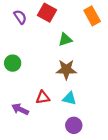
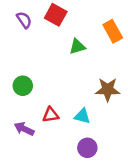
orange rectangle: (92, 16) -> (113, 31), moved
green circle: (13, 63) -> (23, 86), moved
brown star: (66, 70) -> (108, 90), moved

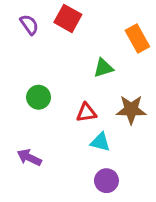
green triangle: (77, 46) -> (103, 68), moved
green circle: (23, 86) -> (39, 97), moved
red triangle: (51, 115) -> (86, 113), moved

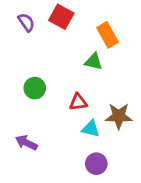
orange rectangle: (137, 39) -> (108, 35), moved
green triangle: (103, 68) -> (94, 61), turned 30
brown star: (131, 110) -> (119, 116), moved

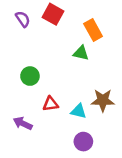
red triangle: (78, 102) -> (51, 104), moved

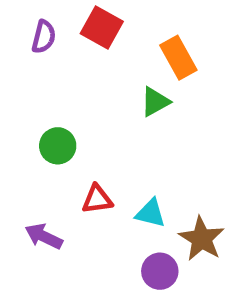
purple semicircle: (23, 19) -> (44, 37), turned 49
green triangle: (81, 53) -> (155, 102), turned -42
brown star: (103, 100) -> (202, 239), moved, turned 30

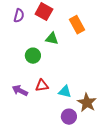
green triangle: (155, 102) -> (52, 39), moved, turned 40
green circle: (58, 146) -> (33, 56), moved
purple arrow: (44, 236) -> (20, 91), moved

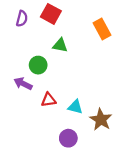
orange rectangle: (77, 25) -> (102, 29), moved
purple arrow: (20, 91) -> (23, 84), moved
purple circle: (69, 117) -> (68, 138), moved

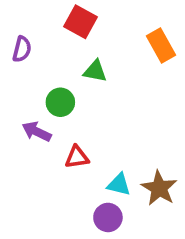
purple semicircle: (22, 19) -> (22, 49), moved
cyan triangle: (75, 107) -> (119, 185), moved

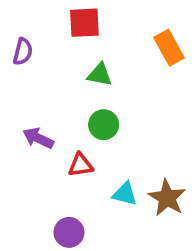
red square: (80, 22) -> (84, 23), turned -32
green circle: (60, 102) -> (104, 125), moved
purple circle: (108, 217) -> (69, 232), moved

